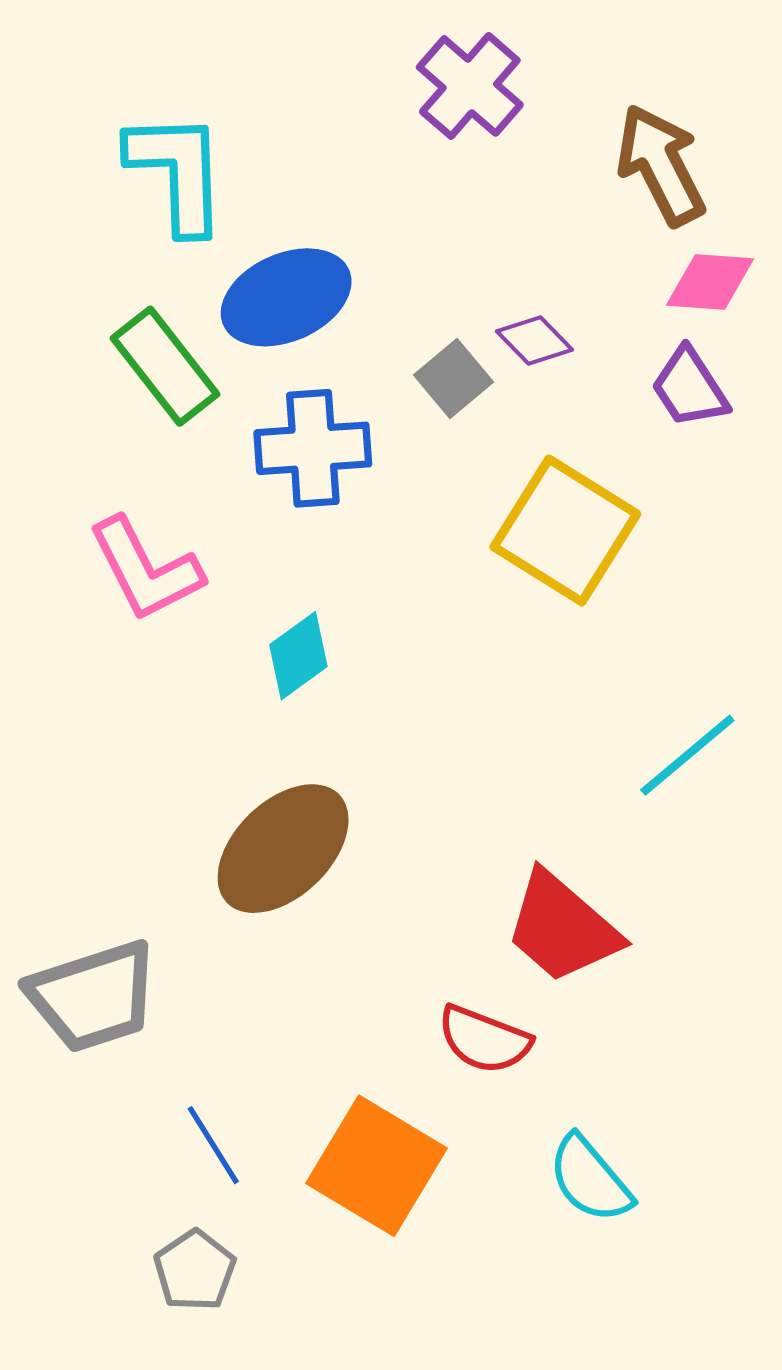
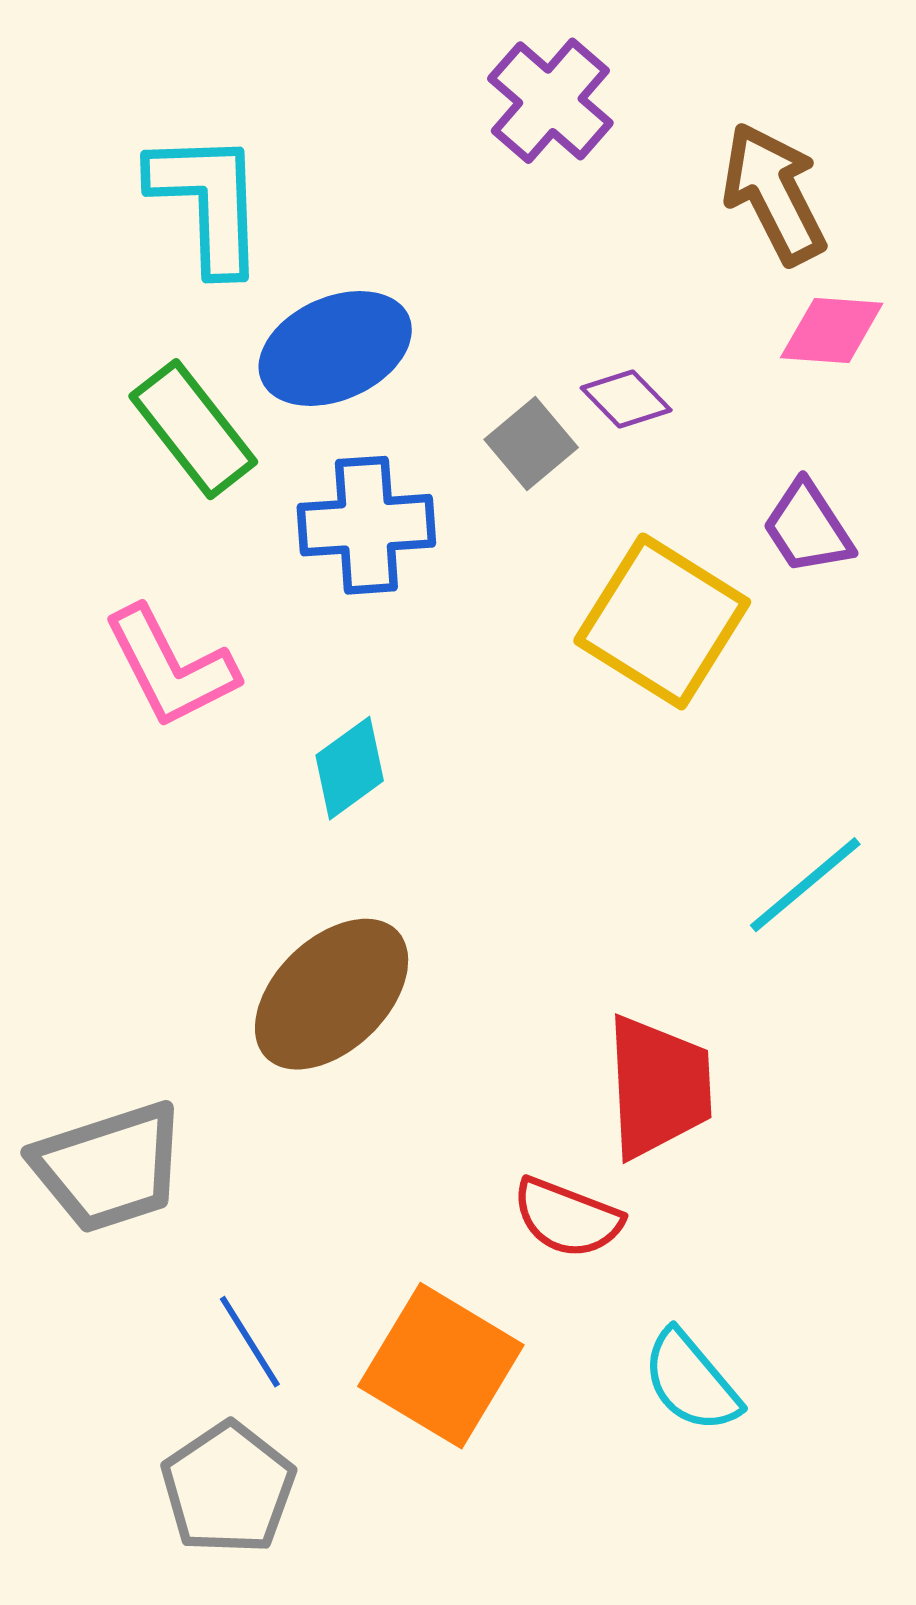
purple trapezoid: (690, 388) -> (808, 528), moved
red trapezoid: (562, 928) -> (659, 1087), turned -134
gray pentagon: (195, 1270) -> (228, 1488), size x1.4

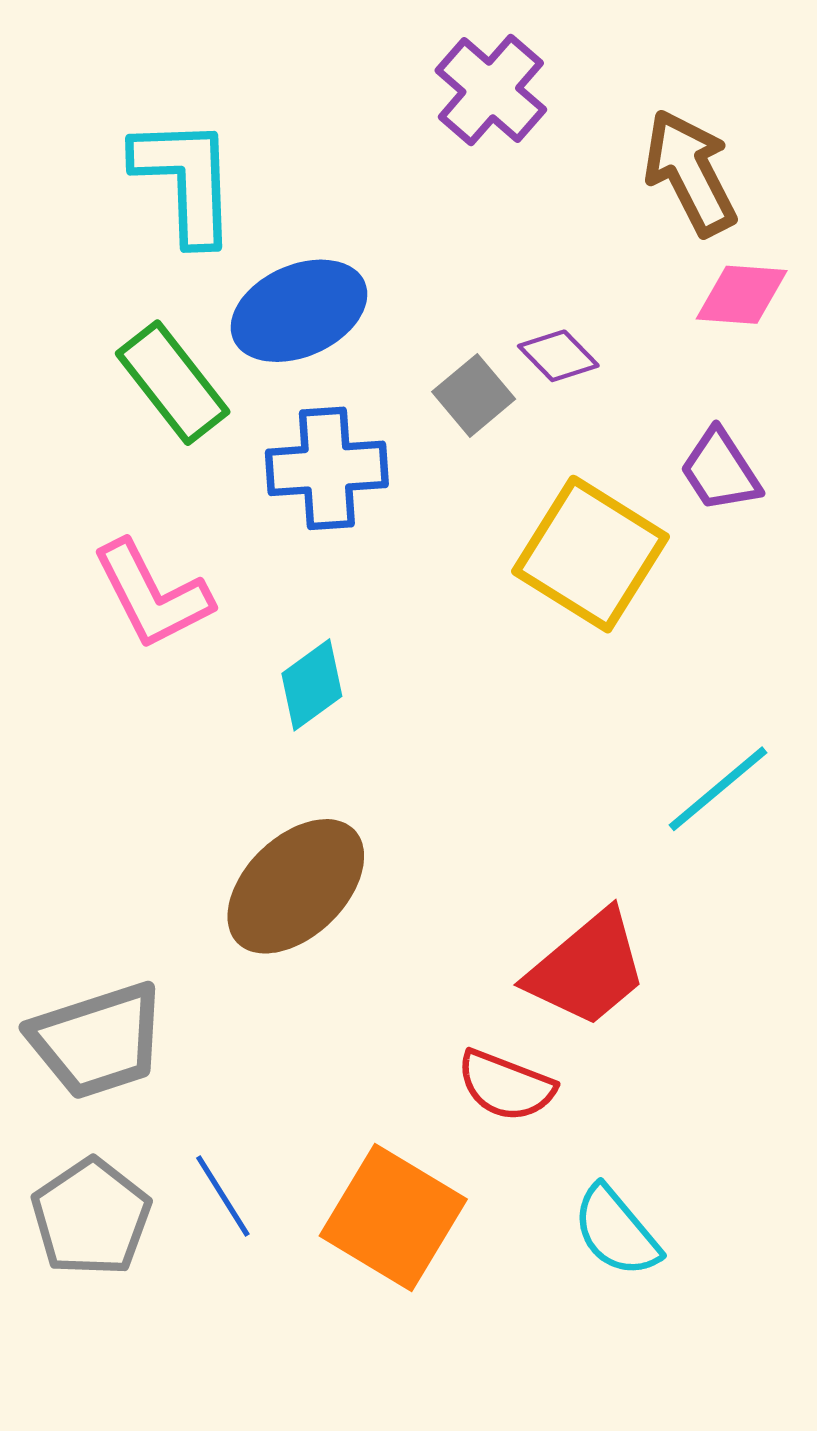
red trapezoid: (659, 1087) -> (587, 969), turned 53
gray pentagon: (228, 1488) -> (91, 1217), moved

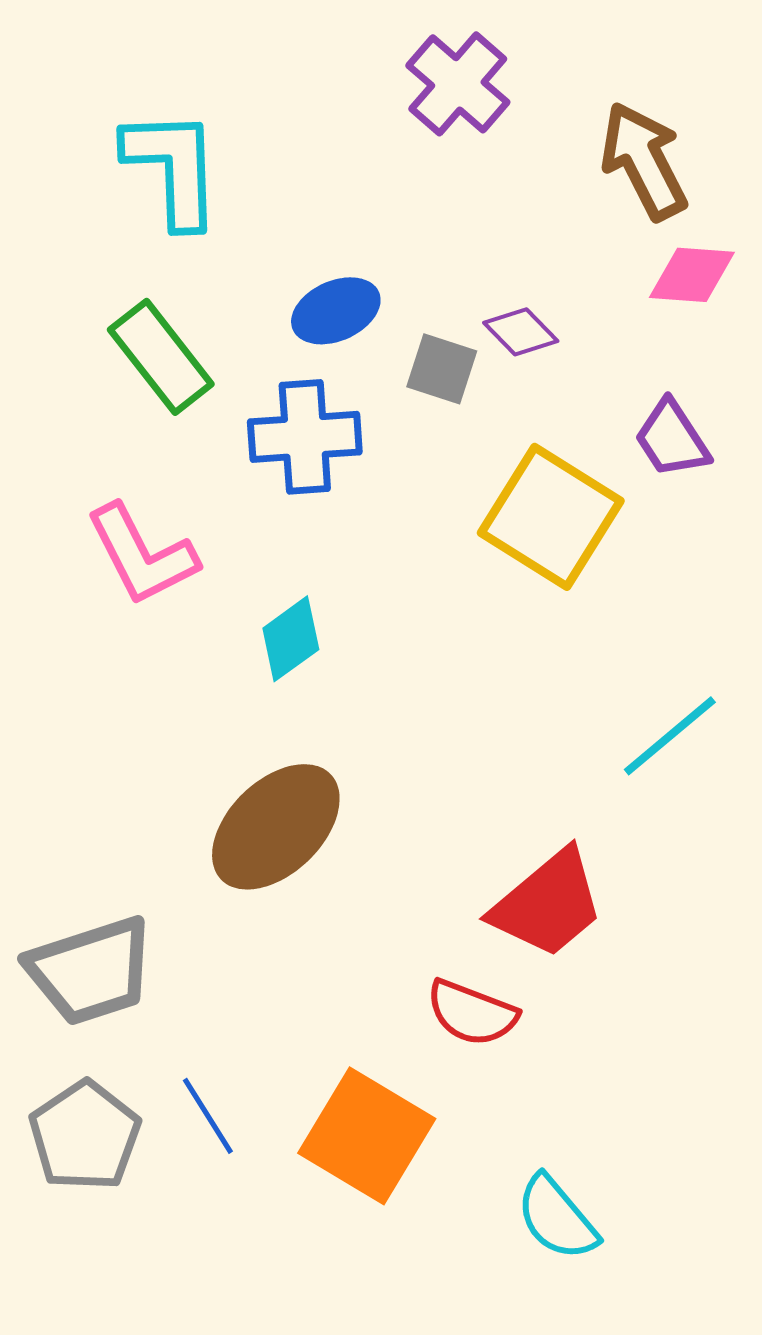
blue ellipse: (299, 311) -> (336, 311), moved, size x0.7
gray square: (474, 395) -> (442, 369), turned -32
cyan semicircle: (616, 1231) -> (557, 1218), moved

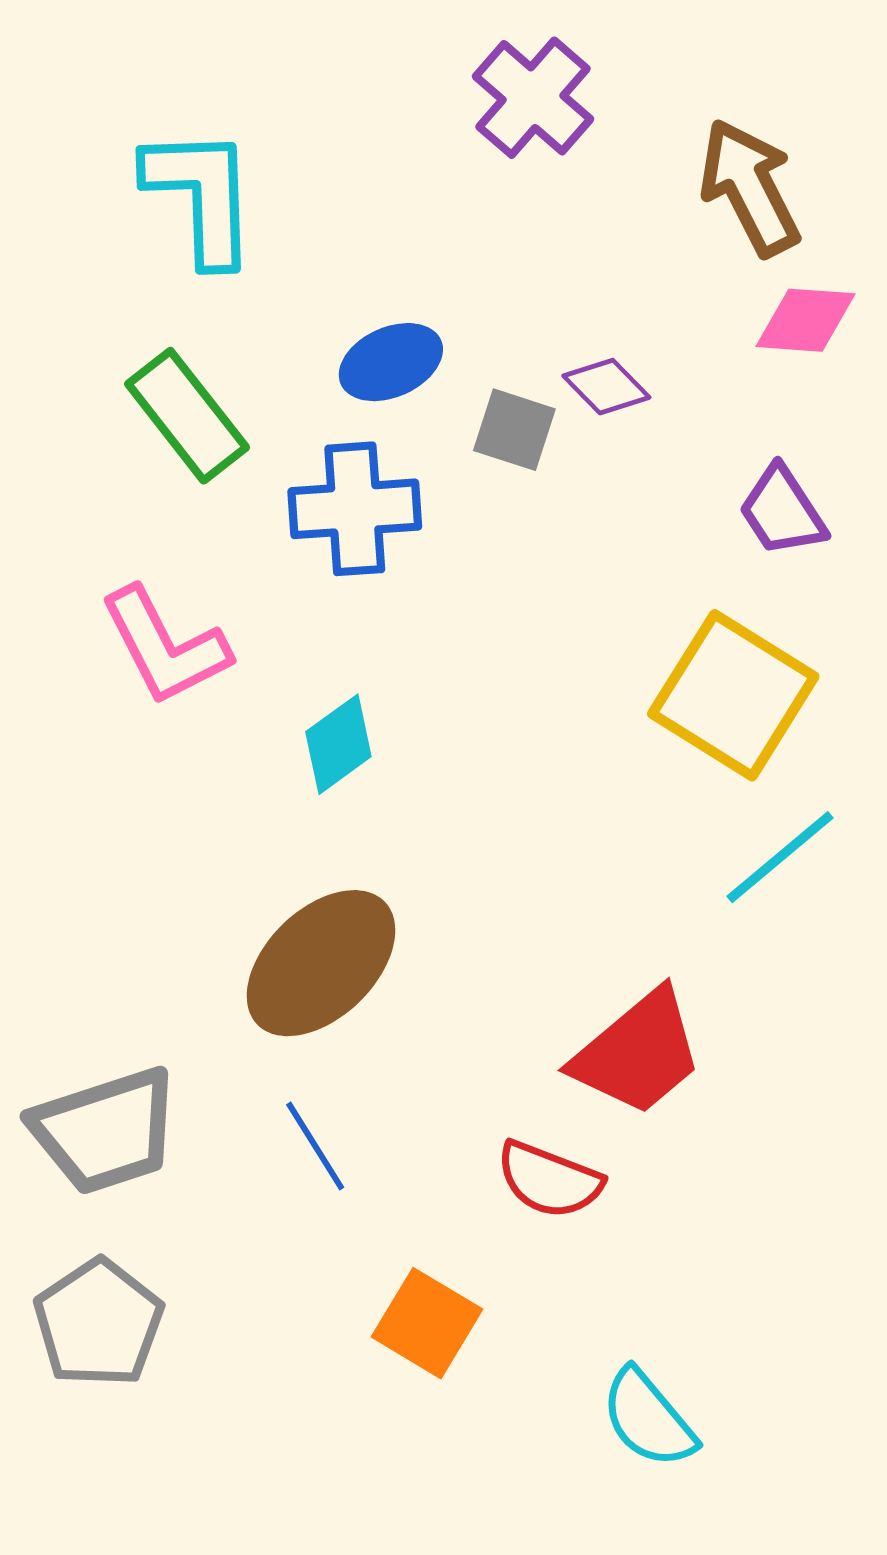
yellow square: (551, 517) -> (733, 695), moved
blue line: (208, 1116) -> (315, 1146), moved
orange square: (367, 1136) -> (427, 1323), size x0.7

